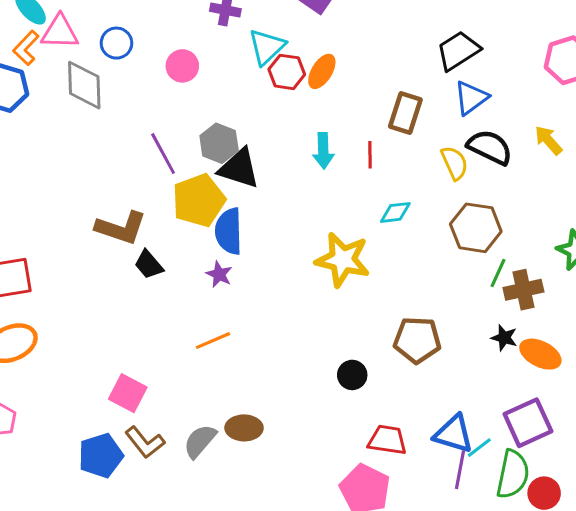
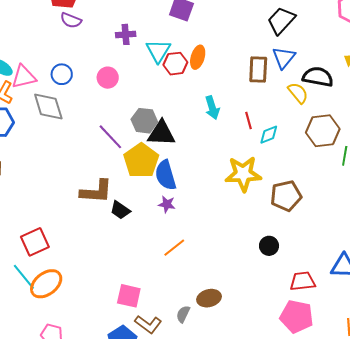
blue triangle: (471, 98) -> (284, 58), moved
red line: (370, 155) -> (248, 120), moved
brown pentagon: (417, 340) -> (286, 196), moved
gray semicircle: (200, 441) -> (183, 314), size x0.7

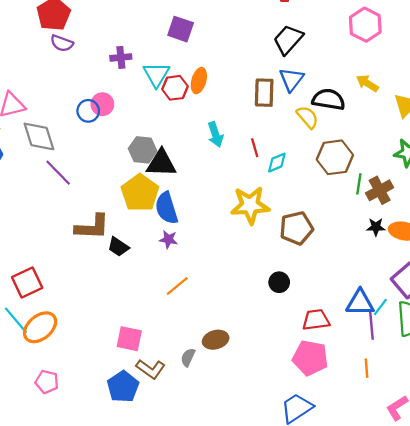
blue circle: (62, 74) -> (88, 111), moved
purple line: (110, 137) -> (58, 173), moved

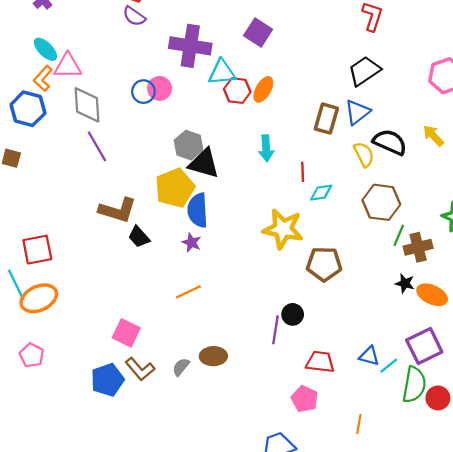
purple cross: (121, 57) -> (190, 46), size x1.8
cyan triangle: (156, 74) -> (222, 72), turned 40
blue triangle: (360, 303) -> (369, 356), size x0.7
purple line: (372, 326) -> (275, 330), moved
pink pentagon: (310, 358) -> (305, 399), size x0.7

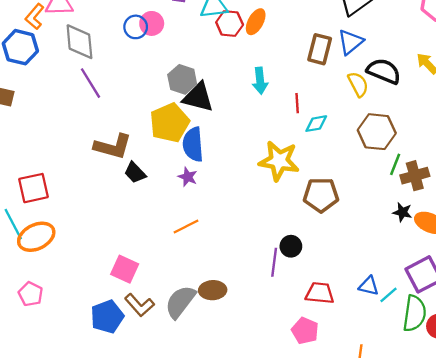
gray semicircle: (181, 367) -> (180, 302), size x1.8

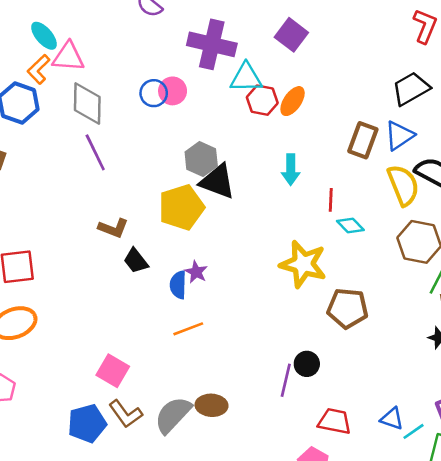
yellow semicircle: (358, 84) -> (403, 185), size x1.4
cyan diamond: (316, 124) -> (350, 225), turned 50
blue semicircle: (193, 144) -> (178, 285), moved, size x0.7
brown L-shape: (113, 146) -> (113, 228), size x0.7

